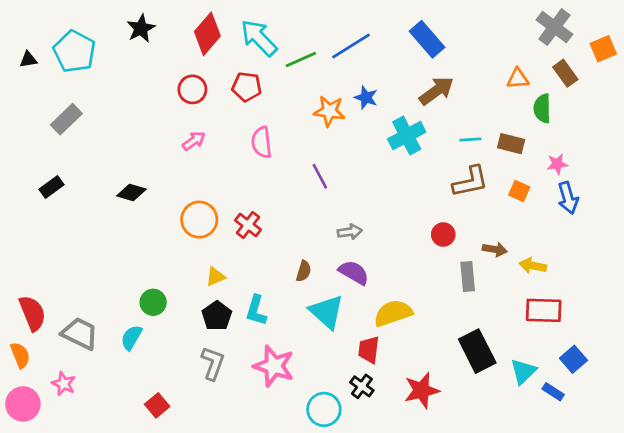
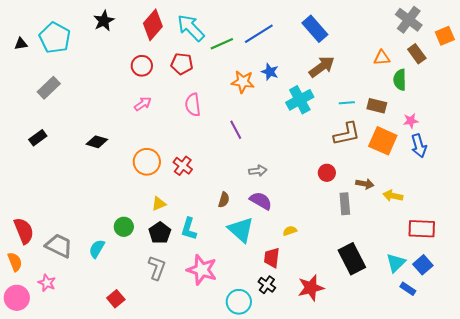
orange square: (519, 191) -> (383, 141), size x1.8
green circle: (153, 302) -> (124, 227), moved
red rectangle: (544, 310) -> (422, 229), moved
yellow semicircle: (393, 313) -> (290, 231), size x0.5
cyan triangle: (523, 371) -> (396, 263), moved

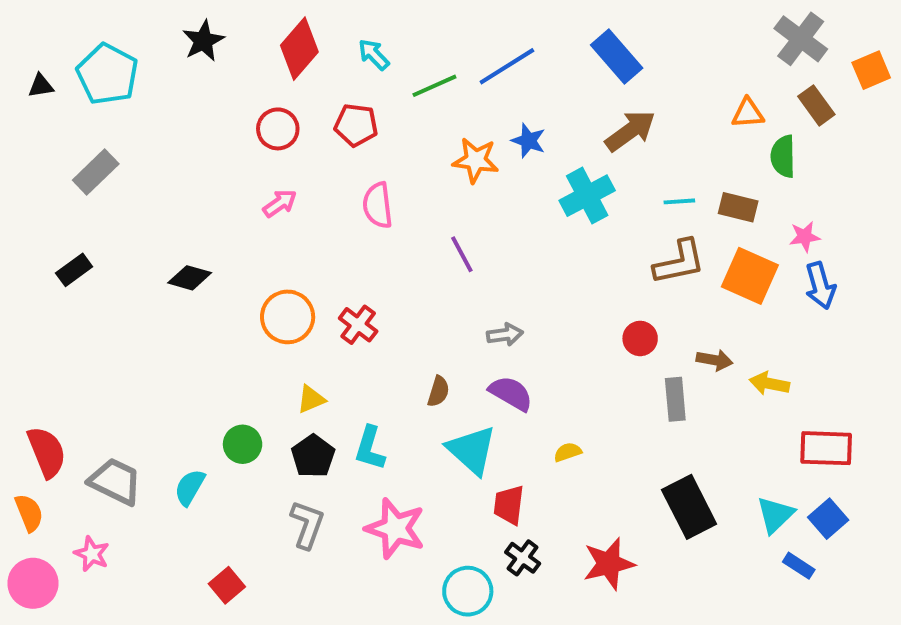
cyan arrow: (191, 28) -> (374, 55), size x0.6
red trapezoid: (272, 258) -> (509, 505), moved

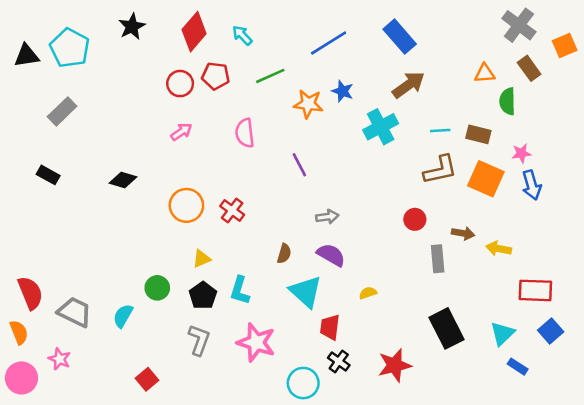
black triangle: (41, 86) -> (27, 56), size x1.5
green line: (434, 86) -> (270, 76), moved
red pentagon: (356, 125) -> (216, 76), moved
black rectangle: (74, 270) -> (48, 175), turned 65
blue square: (828, 519) -> (551, 331), moved

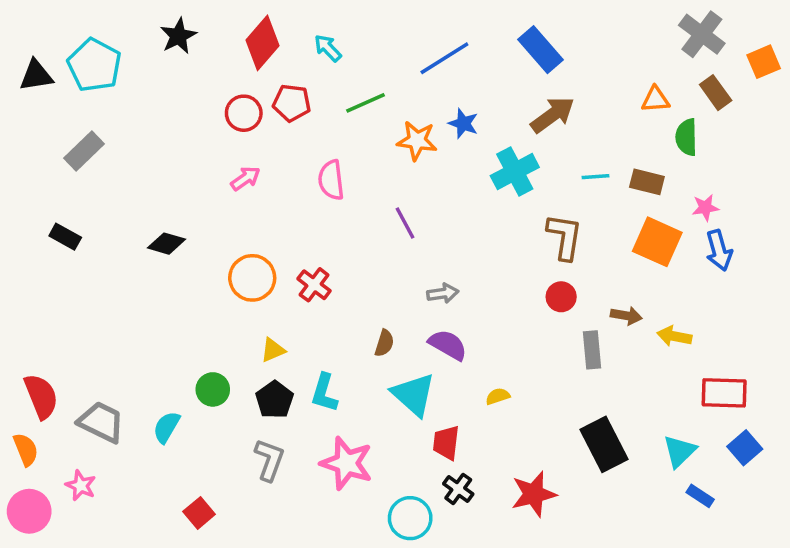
brown L-shape: (440, 170) -> (565, 237), moved, turned -69

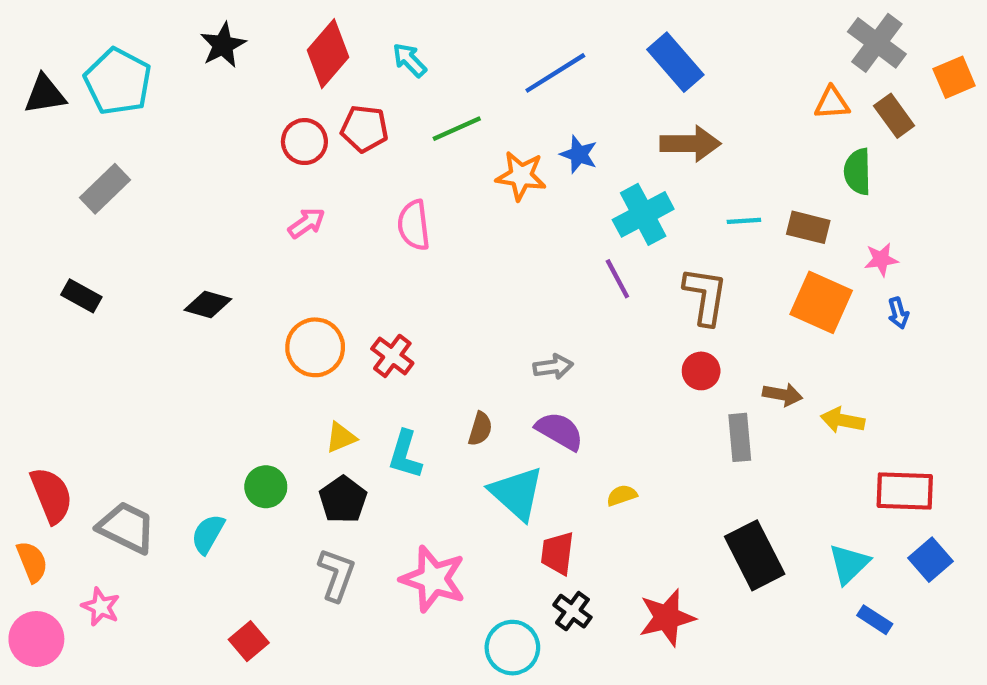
orange triangle: (656, 99) -> (832, 103), moved
brown arrow: (553, 115) -> (690, 144), turned 36
purple line: (405, 223) -> (617, 279), moved
blue arrow: (719, 250) -> (898, 313), size x0.6
cyan L-shape: (324, 393) -> (405, 455), moved

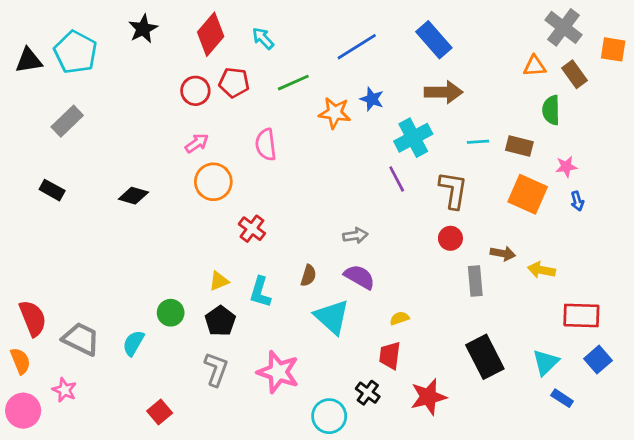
orange square: (954, 77) -> (613, 49), turned 32
orange circle: (315, 347) -> (213, 182), moved
red trapezoid: (557, 553) -> (390, 355), moved

